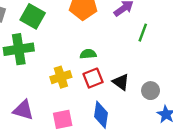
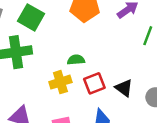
green semicircle: (88, 54) -> (76, 60), moved

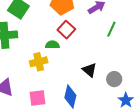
red square: (94, 83) -> (66, 30), moved, turned -30

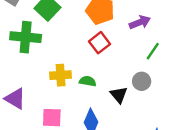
green semicircle: (52, 45) -> (88, 81), moved
gray circle: (114, 79) -> (142, 81), moved

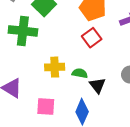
black triangle: (119, 95) -> (97, 85), moved

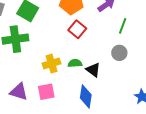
pink square: (46, 106) -> (46, 92), moved

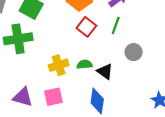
green line: (123, 26) -> (116, 25), moved

